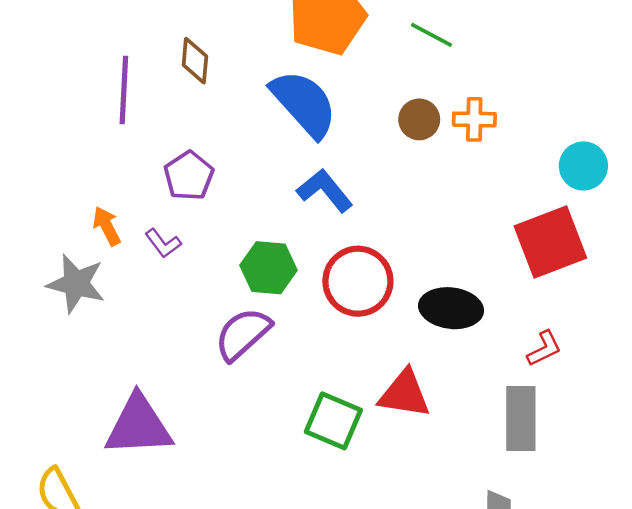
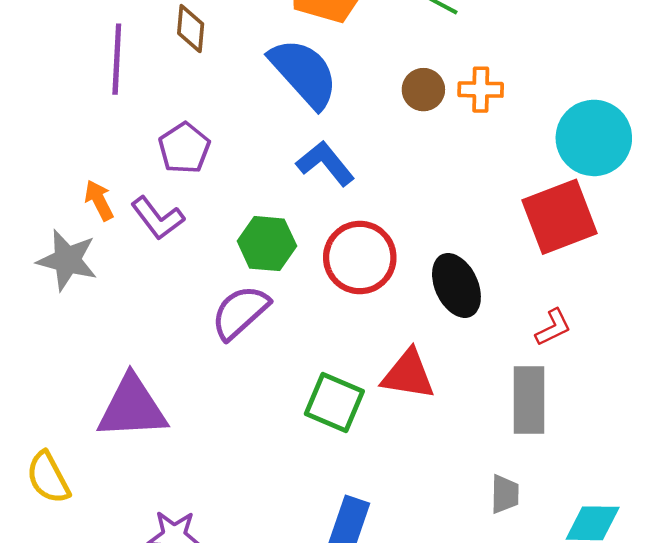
cyan circle: (583, 166) -> (594, 138), size x1.5
purple L-shape: (163, 243) -> (158, 218), size x1.4
black ellipse: (451, 308) -> (456, 285), turned 58

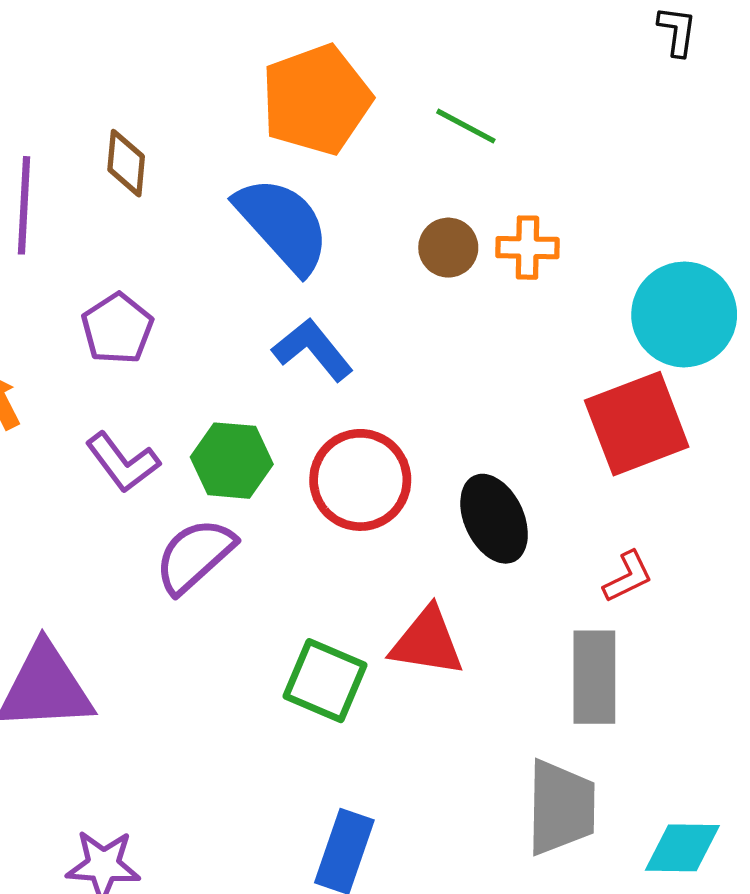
purple L-shape: (158, 218) -> (123, 462), moved
gray trapezoid: (505, 494) -> (561, 807), size x1.8

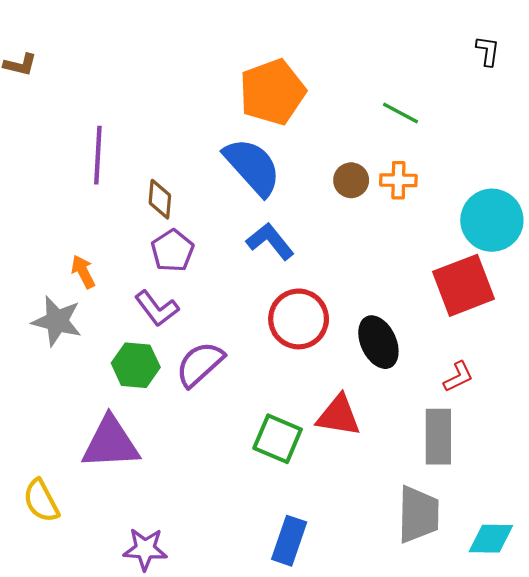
green line: (466, 126) -> (401, 113), moved
brown diamond: (126, 163) -> (160, 199), moved
purple pentagon: (117, 329) -> (172, 251), moved
green hexagon: (232, 461) -> (136, 365), moved

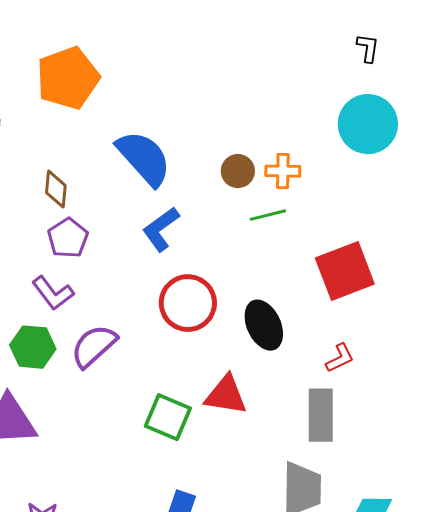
orange pentagon: (272, 92) -> (68, 78), moved
green line: (401, 113) -> (268, 215), moved, turned -42
cyan circle: (492, 220) -> (368, 124), moved
blue L-shape: (270, 241) -> (161, 229), turned -87

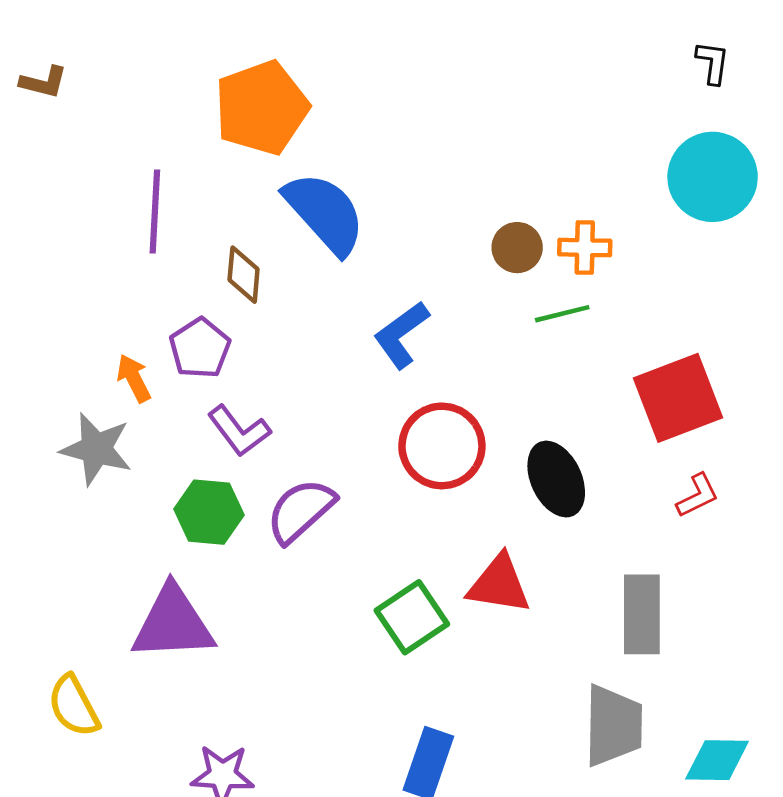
blue semicircle: (144, 158) -> (325, 213), moved
purple pentagon: (68, 238) -> (200, 348), moved
red L-shape: (340, 358) -> (697, 496), moved
green square: (168, 417) -> (412, 617), turned 33

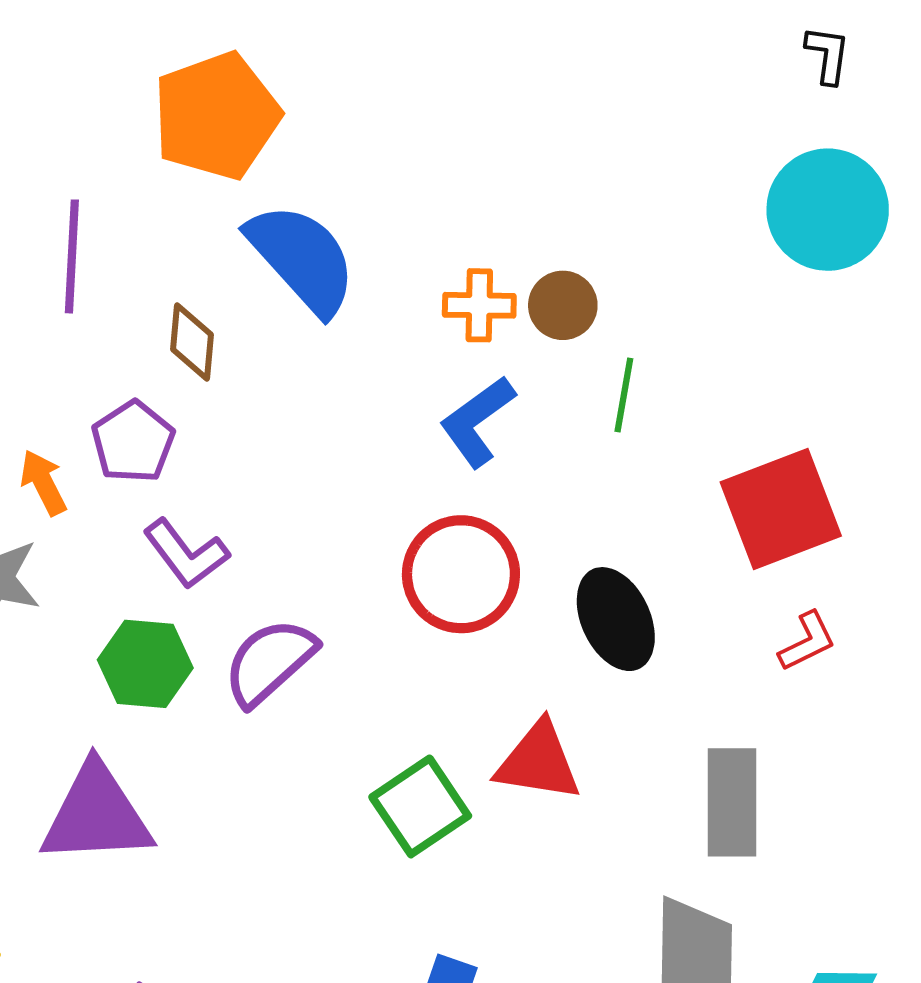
orange cross: (585, 248) -> (479, 305), moved
green line: (562, 314) -> (624, 395), turned -66
blue L-shape: (401, 335) -> (477, 421), moved

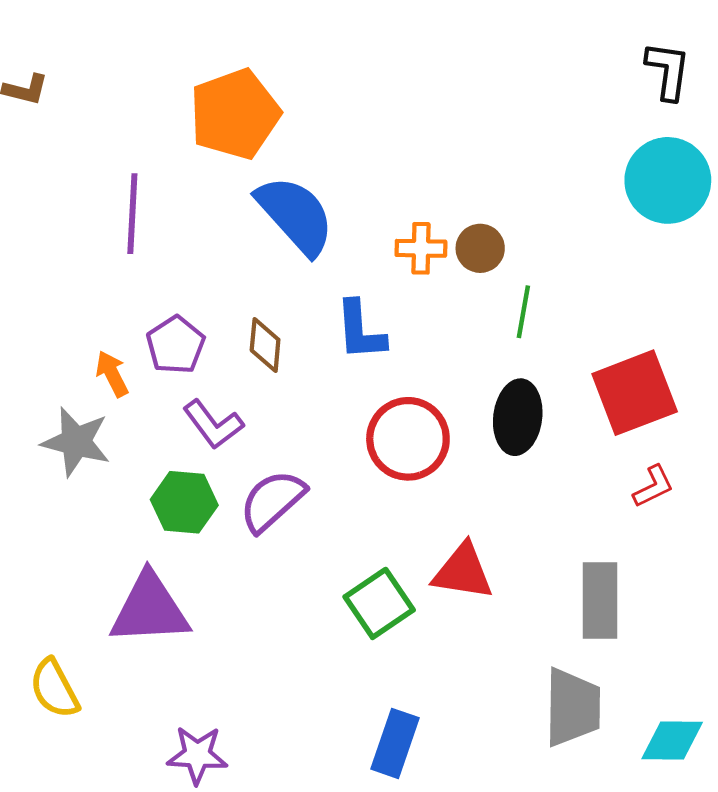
black L-shape: (828, 55) -> (668, 71), size x1.4
brown diamond: (192, 342) -> (265, 345), moved
blue L-shape: (477, 421) -> (360, 331), moved, turned -58
black ellipse: (616, 619) -> (518, 417), moved, turned 32

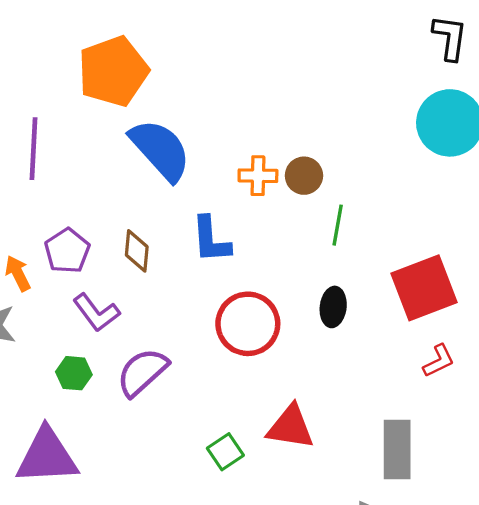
black ellipse: (518, 417) -> (333, 307), size x0.7
green hexagon: (184, 502) -> (74, 373), size x0.7
green square: (379, 603) -> (225, 452), size x0.7

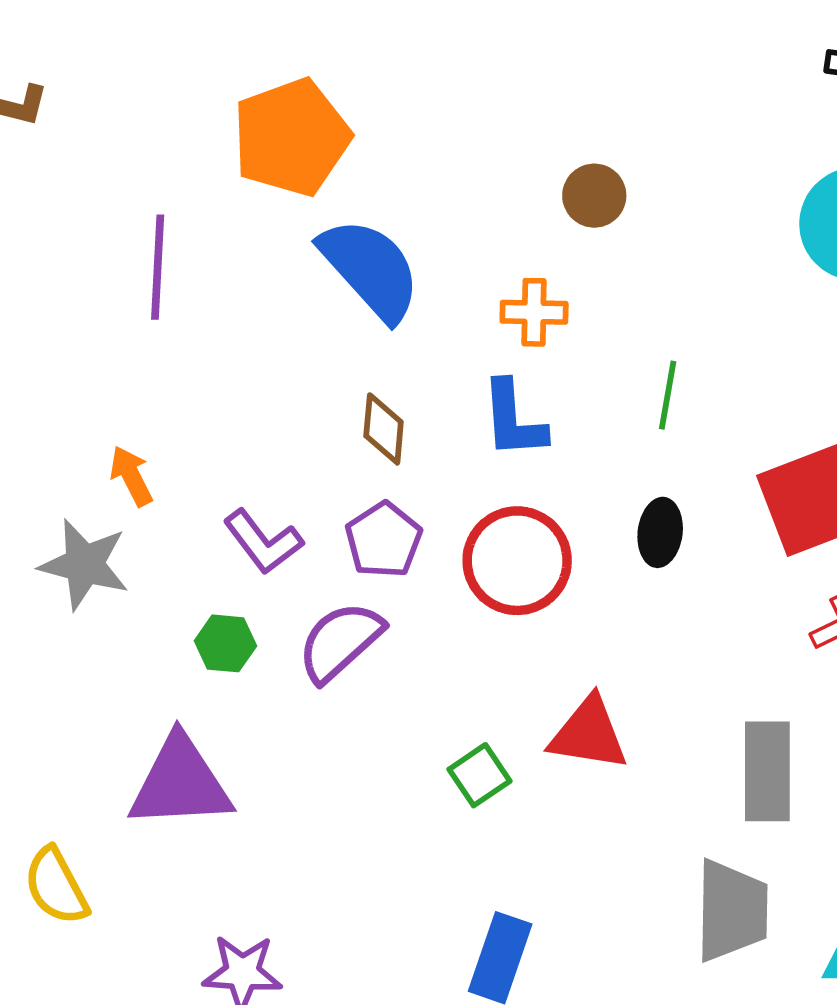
brown circle: (304, 176) -> (594, 196), moved
blue L-shape: (211, 240) -> (513, 420), moved
purple pentagon: (67, 251) -> (384, 540), moved
brown diamond: (137, 251) -> (384, 429), moved

